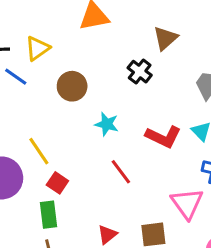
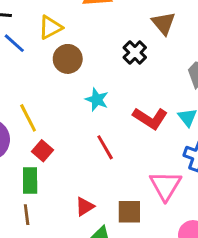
brown triangle: (165, 38) -> (164, 23), turned -35
yellow triangle: (37, 48) -> (50, 27), moved

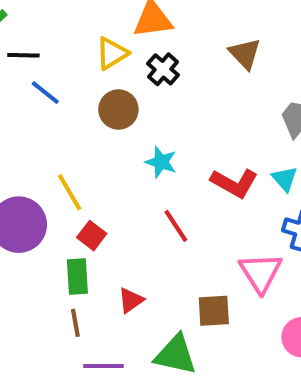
yellow triangle: (50, 27) -> (112, 53), moved
black cross: (135, 53) -> (163, 69), moved
red triangle: (85, 207) -> (131, 300), moved

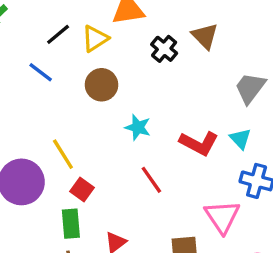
black line: (23, 55) -> (58, 34), moved, turned -40
black cross: (163, 69) -> (164, 49), moved

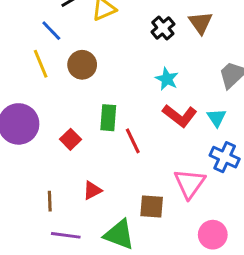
brown circle: (102, 85) -> (82, 65), moved
cyan star: (138, 127) -> (167, 79), moved
yellow line: (63, 154) -> (41, 64), moved
green rectangle: (71, 224) -> (108, 118), moved

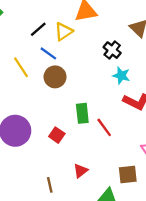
black cross: (163, 28) -> (112, 50), moved
blue line: (51, 31) -> (48, 53), moved
yellow line: (41, 64) -> (21, 67), moved

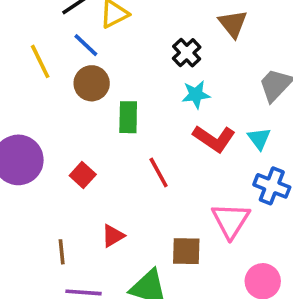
cyan star: (121, 76) -> (196, 95), turned -30
green rectangle: (82, 113) -> (128, 117), moved

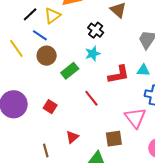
cyan star: (196, 95) -> (93, 54), moved
green rectangle: (128, 117) -> (70, 71), turned 60
cyan triangle: (259, 138) -> (143, 70), turned -40
red L-shape: (214, 139) -> (119, 74), turned -35

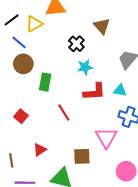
cyan star: (93, 54) -> (85, 67), moved
green rectangle: (70, 71) -> (45, 82), turned -48

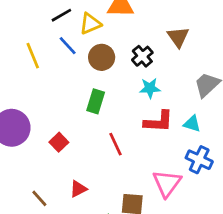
brown circle: (23, 64) -> (102, 57), moved
brown line: (11, 160) -> (39, 198), turned -40

